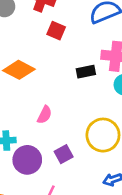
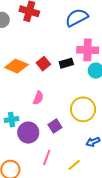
red square: (56, 31) -> (43, 64), moved, turned 32

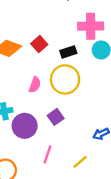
black rectangle: (66, 63) -> (68, 52), moved
yellow circle: (83, 109) -> (65, 79), moved

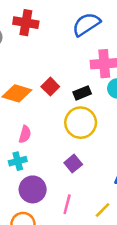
pink semicircle: (35, 85) -> (25, 134), moved
purple circle: (25, 126) -> (33, 189), moved

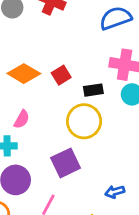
purple square: (73, 164) -> (66, 163), size x1.5

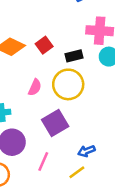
pink semicircle: (22, 119) -> (35, 87), moved
blue arrow: (115, 192) -> (86, 151), moved

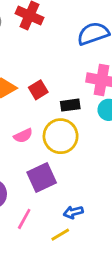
pink semicircle: (35, 87) -> (23, 136), turned 35

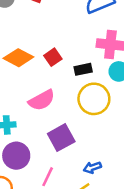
pink semicircle: (23, 136) -> (42, 100), size x1.5
yellow circle: (61, 136) -> (94, 99), moved

